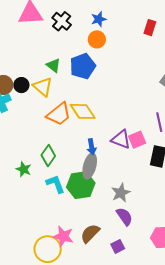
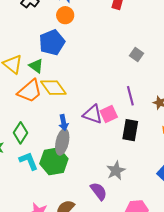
green triangle: (53, 65) -> (36, 66), moved
gray star: (121, 193) -> (116, 171), moved

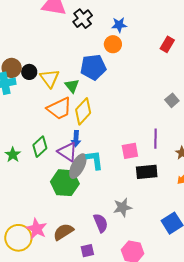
yellow diamond: (53, 88) -> (83, 111), turned 64
purple triangle: (93, 114) -> (67, 152), moved
blue arrow: (63, 123) -> (76, 139), moved
black rectangle: (130, 130) -> (147, 172), turned 60
cyan L-shape: (29, 161) -> (95, 160), moved

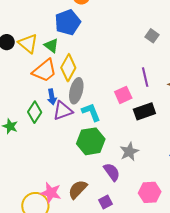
blue arrow: (76, 139) -> (52, 97), moved
purple triangle: (67, 152) -> (63, 111), turned -40
gray ellipse: (78, 166) -> (76, 91), moved
green hexagon: (65, 183) -> (91, 141), moved

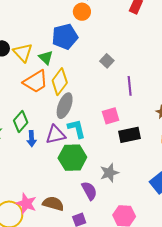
gray square: (152, 36) -> (107, 61), moved
purple line: (145, 77) -> (130, 86), moved
blue arrow: (52, 97) -> (31, 139), moved
purple triangle: (63, 111) -> (55, 135), moved
brown semicircle: (78, 189) -> (53, 204), turned 55

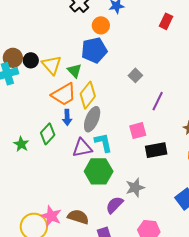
orange circle: (82, 12) -> (101, 25), moved
purple line: (130, 86) -> (158, 101), turned 30
blue arrow: (31, 139) -> (67, 117), moved
purple semicircle: (89, 191) -> (115, 205), turned -108

